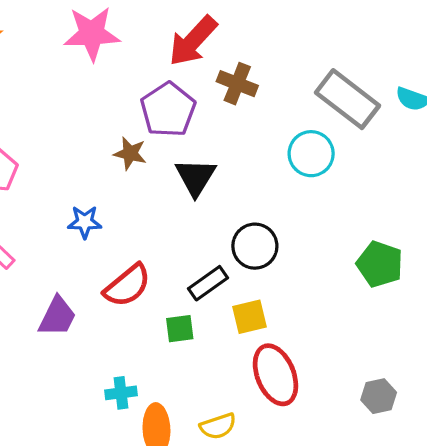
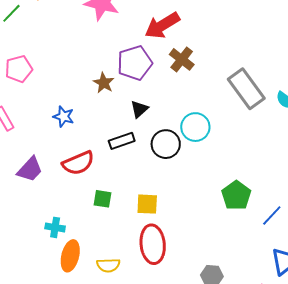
cyan circle: (311, 154) -> (195, 127), moved
black triangle: (195, 177) -> (139, 109), size x0.7
black circle: (255, 246) -> (166, 144), moved
black rectangle: (208, 283) -> (122, 141), moved

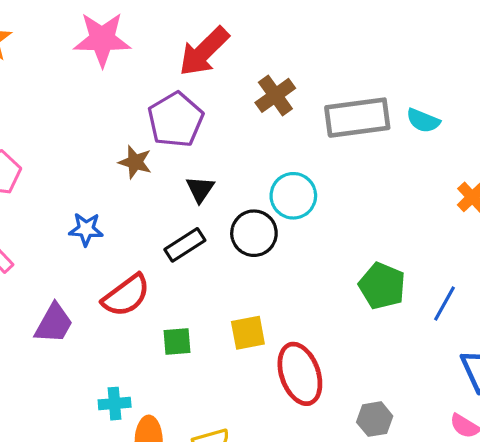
brown cross: (182, 59) -> (275, 95), moved, turned 30
gray rectangle: (246, 89) -> (357, 118), turned -48
red ellipse: (153, 244) -> (300, 374), moved

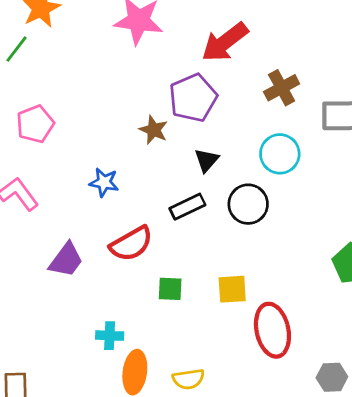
cyan circle: (293, 196) -> (280, 154), moved

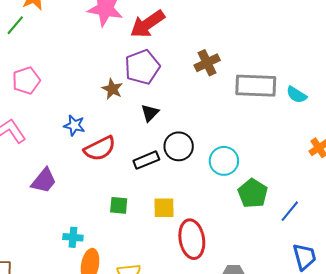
red arrow: (225, 42) -> (147, 24), moved
cyan circle: (280, 154) -> (224, 161), moved
black rectangle: (187, 207) -> (146, 160), moved
red semicircle: (131, 244) -> (100, 149), moved

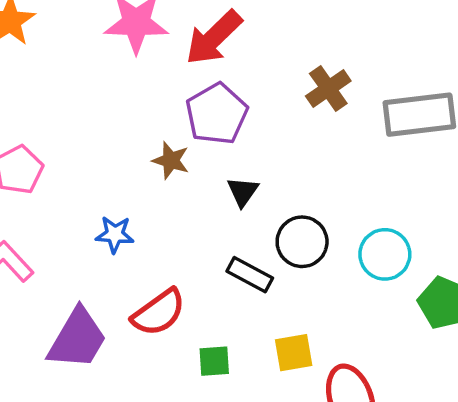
red semicircle: (100, 149) -> (159, 312), moved
black rectangle: (146, 160) -> (250, 275), turned 60
purple trapezoid: (44, 181) -> (77, 339), size x1.4

